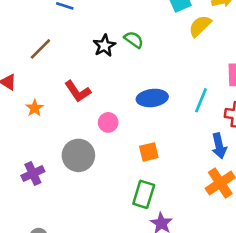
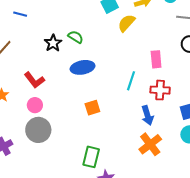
blue ellipse: (152, 98) -> (83, 67), moved
pink circle: (108, 122) -> (35, 105), moved
orange square: (149, 152) -> (92, 108), moved

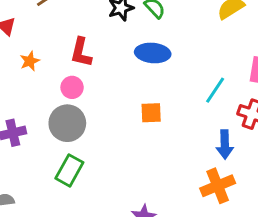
red L-shape: (35, 80) -> (81, 52), turned 35
green rectangle: (91, 157) -> (69, 170), moved

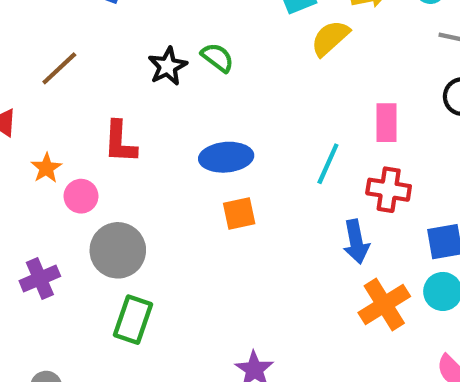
blue ellipse: (153, 53) -> (226, 157), moved
pink circle: (72, 87) -> (81, 196), moved
orange cross: (218, 186) -> (384, 304), moved

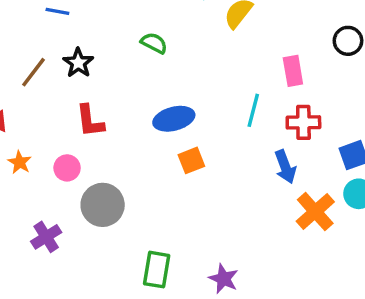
black star: (168, 66) -> (78, 63), moved
orange star: (46, 168) -> (20, 162), moved
green rectangle: (133, 320) -> (157, 270), moved

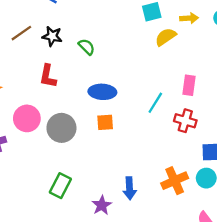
green semicircle: (154, 43) -> (87, 47), moved
black star: (78, 63) -> (52, 36), turned 30
blue arrow: (285, 167) -> (130, 188), moved
pink circle: (67, 168) -> (27, 118), moved, size x1.5
gray circle: (103, 205) -> (61, 128), moved

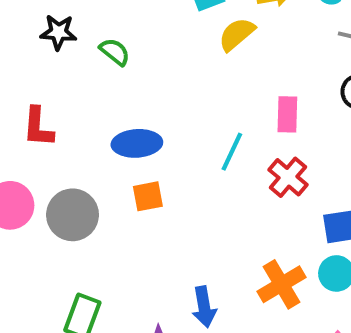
black star: (52, 36) -> (58, 32), moved
green semicircle: (87, 47) -> (115, 52), moved
red cross: (185, 121) -> (288, 177), turned 30

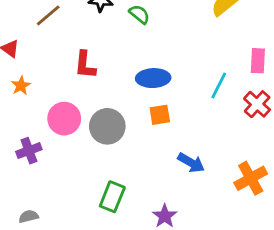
blue arrow: (204, 307) -> (191, 163), moved, turned -52

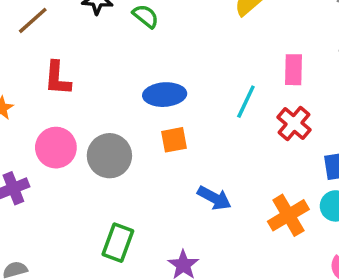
red L-shape: (85, 65) -> (57, 78), moved

